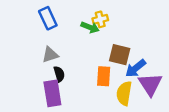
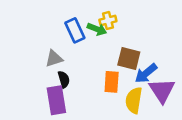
blue rectangle: (48, 18) -> (75, 30), moved

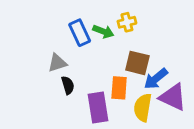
yellow cross: (108, 20) -> (127, 22), moved
purple triangle: (162, 90) -> (173, 97), turned -32
purple rectangle: (56, 100) -> (98, 108), moved

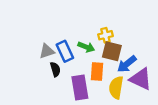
yellow cross: (127, 22) -> (105, 35), moved
green arrow: (103, 31) -> (86, 47), moved
blue rectangle: (80, 33) -> (65, 51), moved

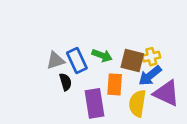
yellow cross: (105, 35) -> (151, 57), moved

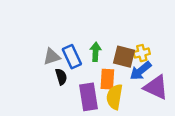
green arrow: (102, 55) -> (96, 52), turned -108
yellow semicircle: (137, 103) -> (114, 97), moved

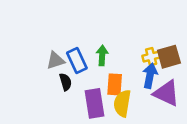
brown square: (124, 57) -> (169, 57), moved, turned -30
blue arrow: (141, 71) -> (150, 76), turned 140

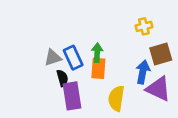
yellow cross: (151, 57) -> (144, 26), moved
orange rectangle: (115, 84) -> (98, 68), moved
purple rectangle: (95, 103) -> (72, 96), moved

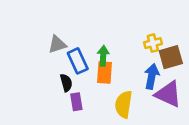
yellow cross: (144, 26) -> (153, 43), moved
gray triangle: (53, 58) -> (57, 44), moved
purple rectangle: (72, 96) -> (76, 102), size x0.6

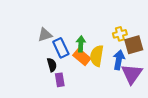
orange rectangle: (104, 72) -> (82, 57), turned -54
purple triangle: (168, 94) -> (132, 74), turned 40
yellow semicircle: (124, 104) -> (97, 56), moved

